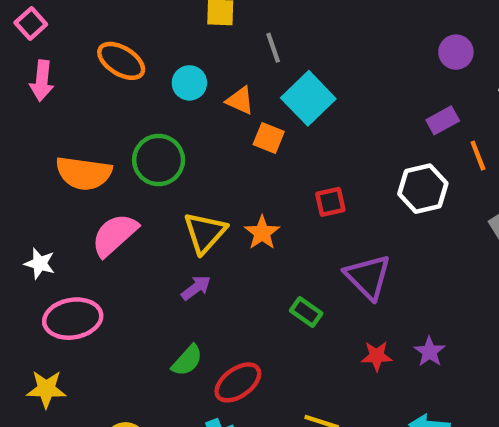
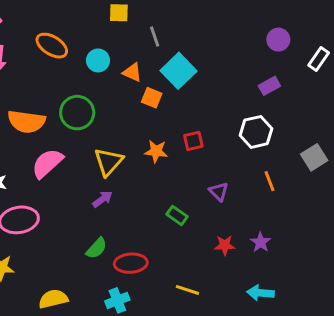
orange line: (478, 156) -> (269, 181), moved
orange star: (262, 233) -> (156, 151), moved, turned -30
purple triangle: (368, 277) -> (219, 192), size x0.6
red ellipse: (238, 382) -> (131, 263), turned 32

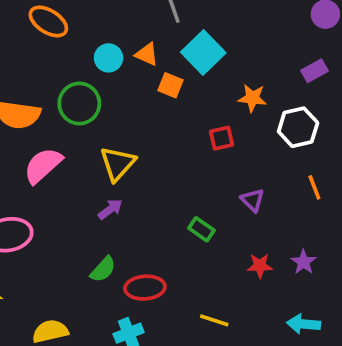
cyan circle: (98, 60) -> (109, 58), moved
orange star: (156, 151) -> (252, 98), moved

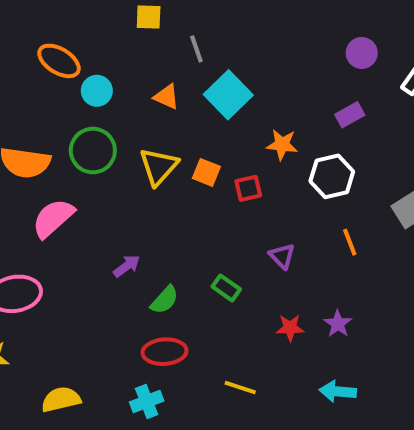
cyan circle: (109, 58) -> (97, 91), moved
orange square: (170, 85) -> (206, 172), moved
yellow triangle: (118, 164) -> (159, 166), moved
green semicircle: (103, 269) -> (165, 300), moved

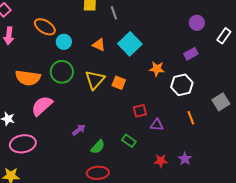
gray line: (196, 49) -> (114, 13), moved
red square: (248, 188) -> (140, 111), moved
purple triangle: (282, 256) -> (157, 125), turned -40

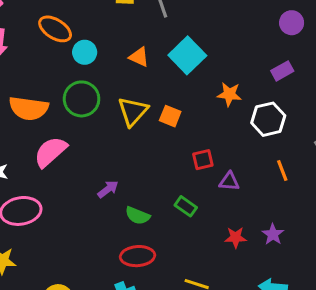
green semicircle: (98, 147) -> (138, 216), turned 70

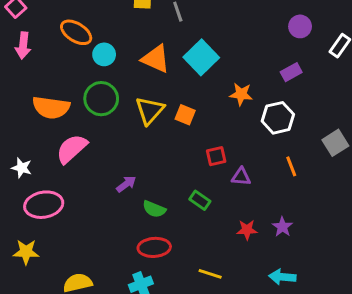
orange triangle: (139, 57) -> (156, 59), size x1.5

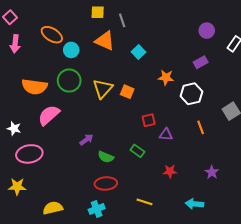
cyan square: (201, 57) -> (138, 52), size x0.6
orange triangle: (156, 59) -> (105, 41), moved
purple star: (282, 227) -> (212, 172), moved

